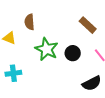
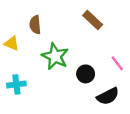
brown rectangle: (88, 25) -> (93, 20), moved
black circle: (73, 53) -> (86, 74), moved

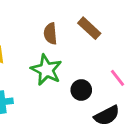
brown semicircle: (35, 25) -> (50, 34), moved

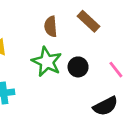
black circle: (81, 90) -> (78, 67), moved

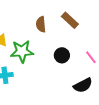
green star: (47, 62) -> (22, 51), moved, turned -30

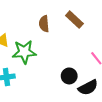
black circle: (62, 55) -> (69, 76), moved

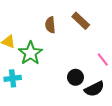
green star: (24, 52) -> (30, 53), turned -30

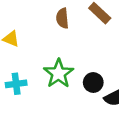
green star: (30, 53) -> (59, 73), moved

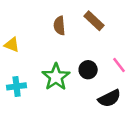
black circle: (93, 82) -> (88, 70), moved

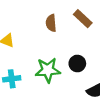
green star: (56, 77) -> (48, 70), turned 30

